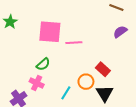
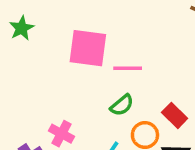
green semicircle: (43, 64) -> (122, 105), moved

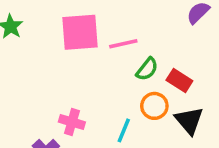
green semicircle: (122, 105) -> (147, 69), moved

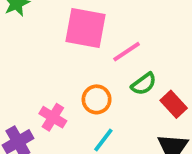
pink line: (123, 44) -> (127, 52), turned -36
orange circle: (154, 106) -> (97, 99), moved

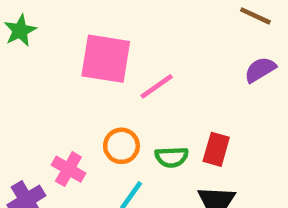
green semicircle: (144, 84) -> (171, 157), moved, turned 36
red rectangle: (174, 104) -> (216, 149), turned 60

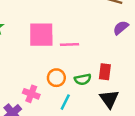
pink line: (157, 86) -> (69, 45), turned 42

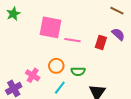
purple semicircle: (121, 28) -> (118, 34), turned 72
red rectangle: (105, 72) -> (101, 42), moved

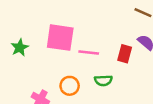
green star: (13, 14) -> (20, 48), moved
green semicircle: (78, 71) -> (103, 81), moved

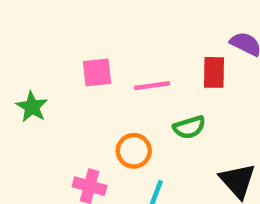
pink square: (60, 38) -> (97, 72), size x0.6

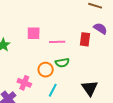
green semicircle: (189, 127) -> (62, 63), moved

